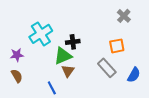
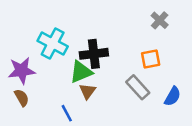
cyan cross: (41, 34) -> (53, 44), turned -30
black cross: (73, 42) -> (94, 54), size x1.5
purple star: (17, 55) -> (22, 71), size x1.5

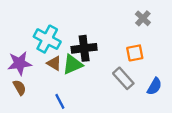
brown triangle: (87, 91) -> (54, 63), moved, turned -35

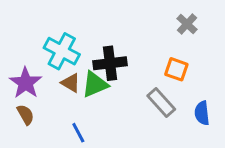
orange square: (135, 53) -> (176, 69), turned 30
purple star: (20, 63) -> (26, 83), turned -30
blue semicircle: (154, 86) -> (202, 113), turned 144

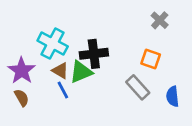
blue line: (78, 133) -> (63, 90), moved

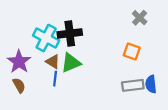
black cross: (94, 54) -> (70, 33), moved
gray rectangle: (138, 87) -> (133, 85), moved, turned -55
blue line: (63, 90) -> (55, 79), turned 35

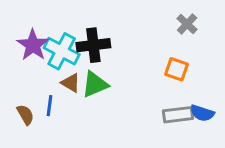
purple star: (19, 62) -> (33, 45), moved
blue line: (55, 79) -> (50, 106), moved
blue semicircle: (151, 84) -> (202, 113), turned -66

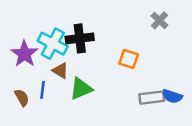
purple star: (33, 45) -> (24, 54), moved
orange square: (176, 69) -> (129, 59), moved
green triangle: (95, 84) -> (81, 89), moved

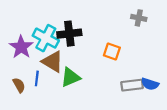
gray cross: (159, 20) -> (139, 18), turned -32
brown triangle: (60, 71) -> (53, 62), size x1.5

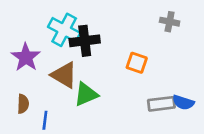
cyan cross: (46, 38) -> (64, 30), moved
blue line: (37, 78) -> (45, 120), moved
brown semicircle: (19, 85) -> (23, 104), turned 32

